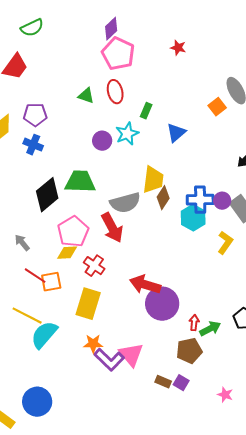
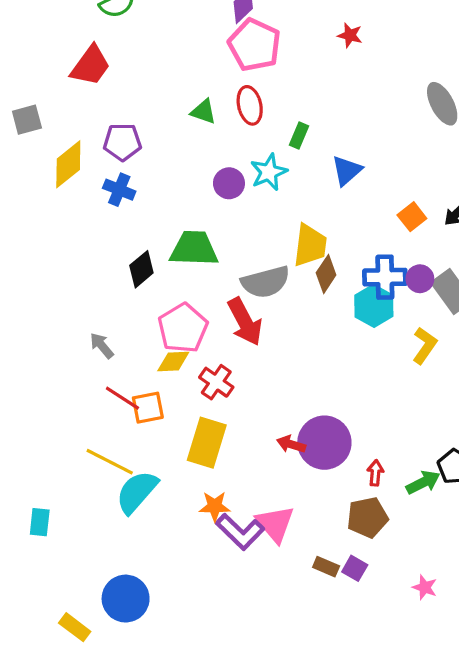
orange square: (217, 107) -> (412, 217), moved
black diamond: (47, 195) -> (141, 269), size x0.7
red arrow: (145, 285) -> (291, 444), moved, size x0.6
green arrow: (210, 329) -> (423, 482), moved

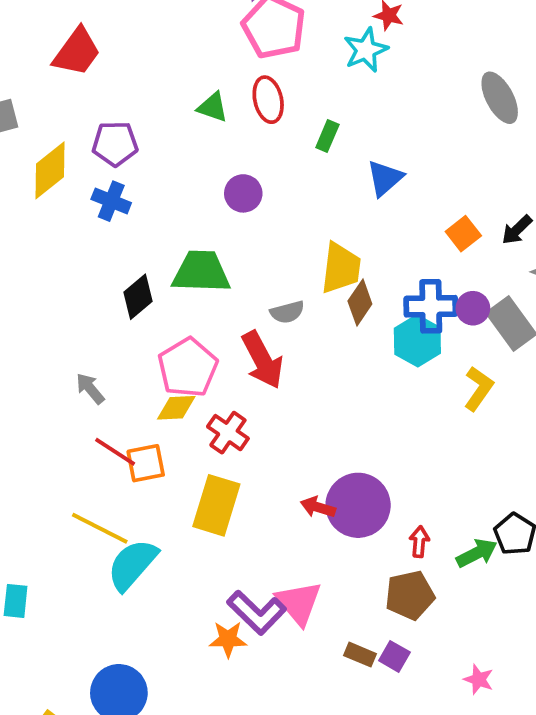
cyan star: (269, 172) -> (366, 50), moved
gray semicircle: (266, 282) -> (287, 312), size x0.6
orange star: (215, 506) -> (228, 639), moved

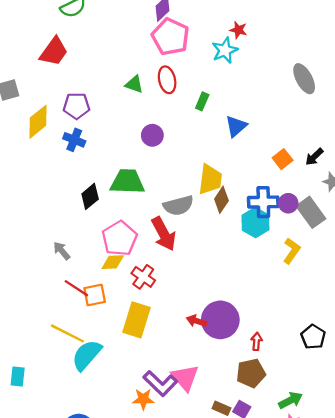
gray semicircle: (287, 312) -> (178, 206), size x1.5
green arrow: (477, 553) -> (291, 400), moved

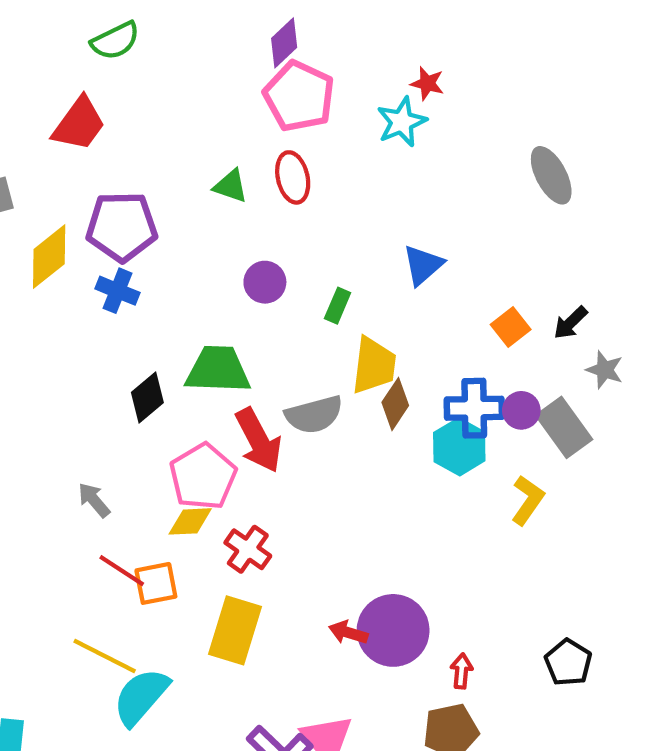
green rectangle: (202, 101) -> (338, 306), moved
purple pentagon: (76, 106) -> (122, 227), size x1.4
red arrow: (164, 234) -> (258, 440), moved

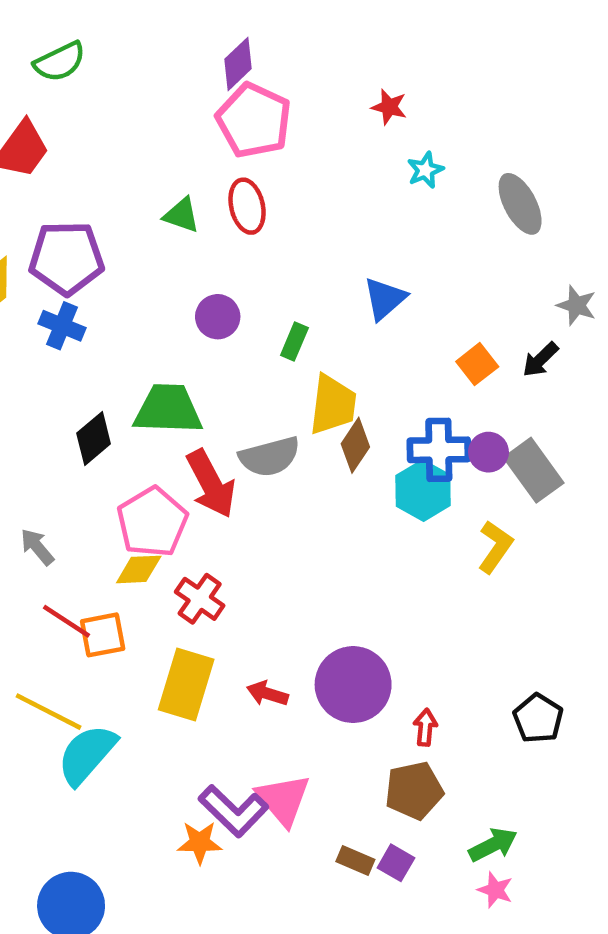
cyan star: (402, 122) -> (425, 170), moved, size x0.7
gray star: (605, 370) -> (577, 305), moved
red arrow: (348, 633) -> (267, 694), moved

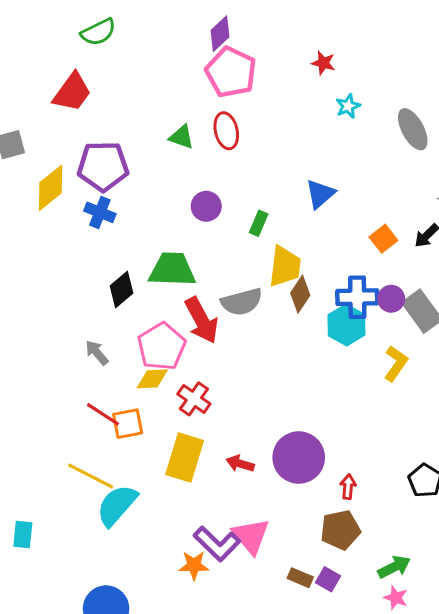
gray arrow: (37, 547) -> (97, 353), moved

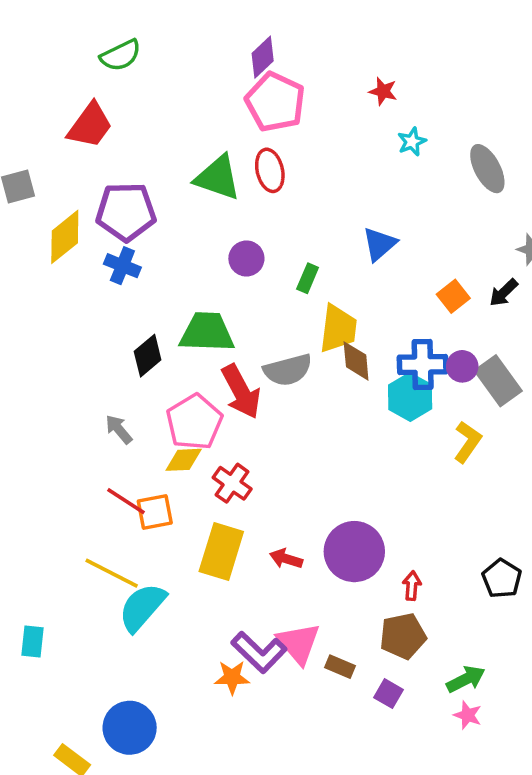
green triangle: (182, 137) -> (218, 178), size x1.6
brown diamond: (300, 294) -> (356, 361), turned -39
brown rectangle: (300, 578) -> (340, 667), moved

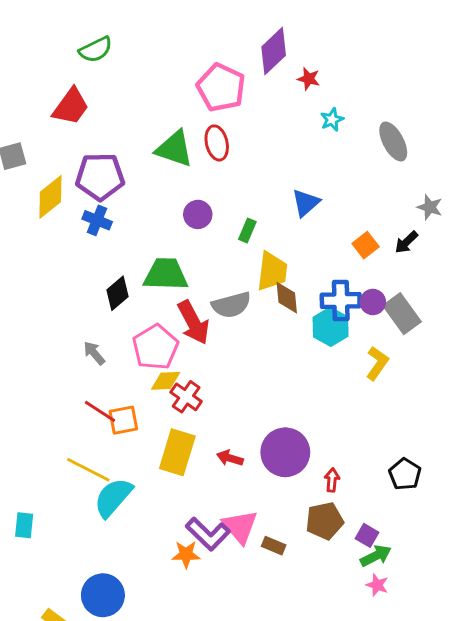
purple diamond: (263, 57) -> (274, 51), moved, size x1.4
yellow diamond: (184, 460) -> (166, 381), moved
purple square: (388, 694) -> (367, 535), moved

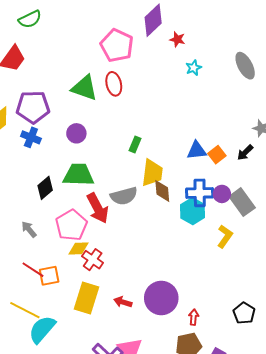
gray ellipse: (393, 142) -> (245, 66), moved
blue triangle: (306, 203) -> (197, 151), moved, turned 35
purple circle: (198, 214) -> (76, 133), moved

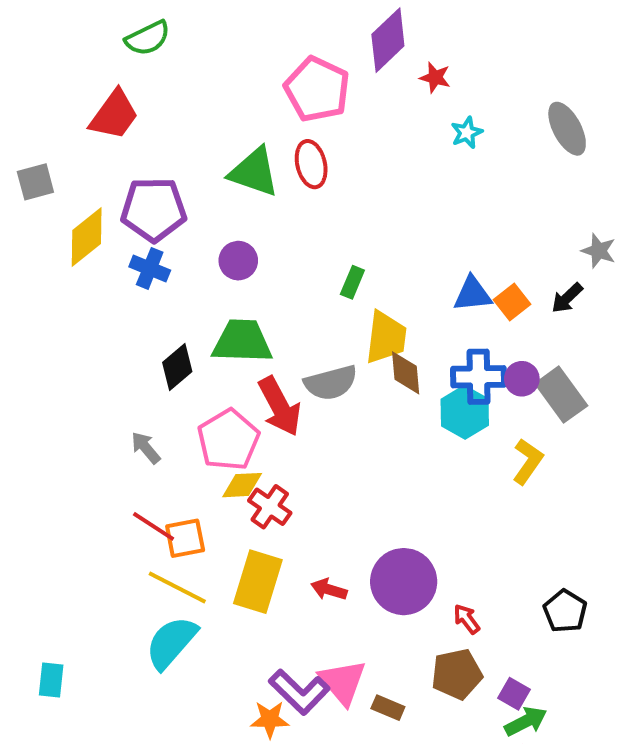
yellow line: (25, 310) -> (177, 587), moved
red arrow: (194, 317) -> (467, 619), turned -42

